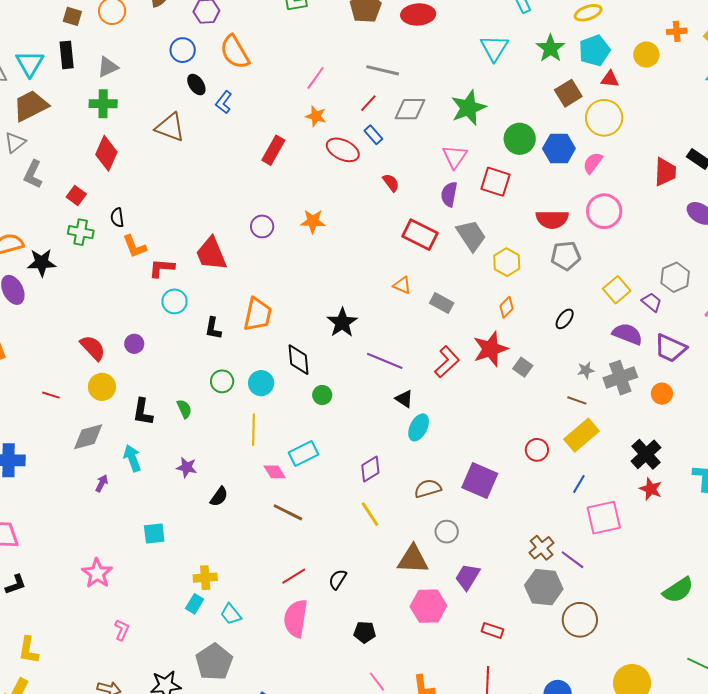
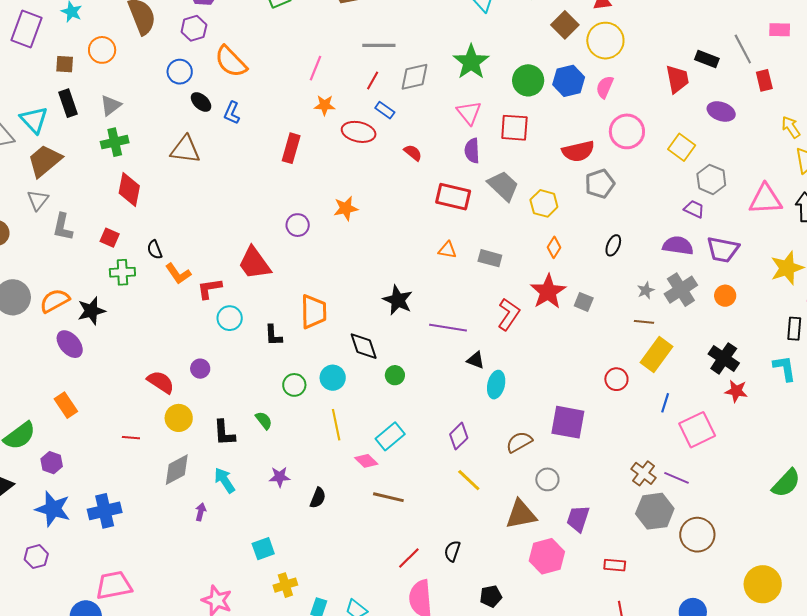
yellow square: (617, 290) -> (682, 147), moved
yellow cross: (205, 578) -> (285, 585), moved

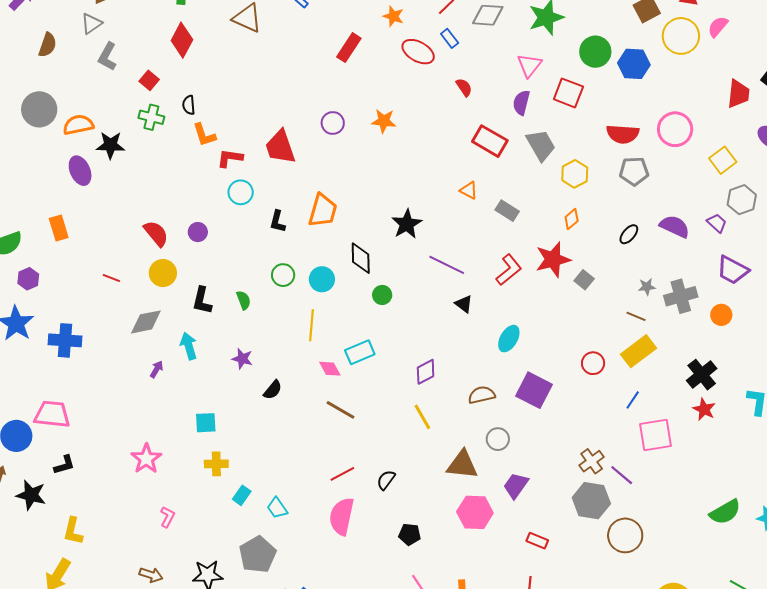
pink semicircle: (605, 87) -> (718, 27), moved
purple semicircle: (678, 246) -> (675, 226), moved
cyan ellipse: (496, 385) -> (509, 339), moved

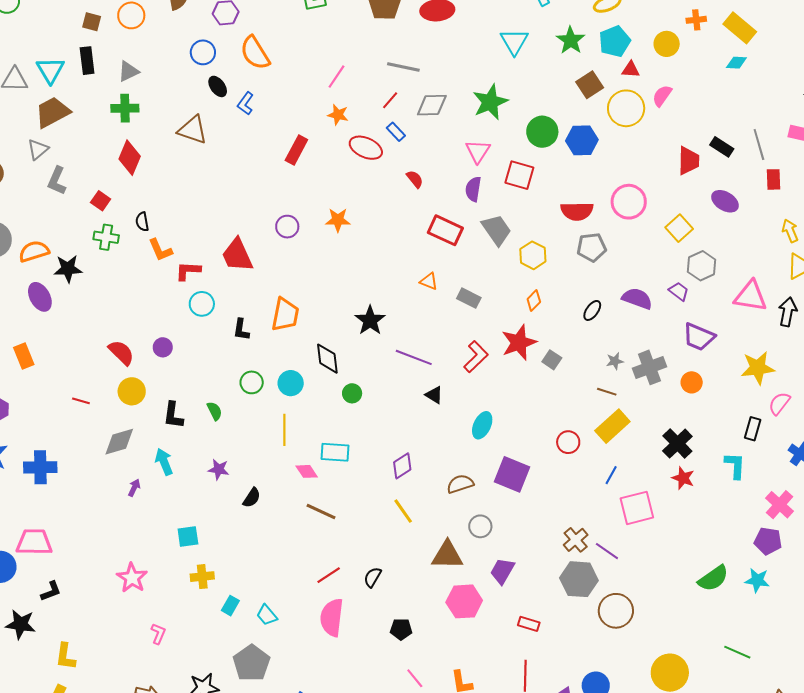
cyan rectangle: (360, 352) -> (335, 452), turned 32

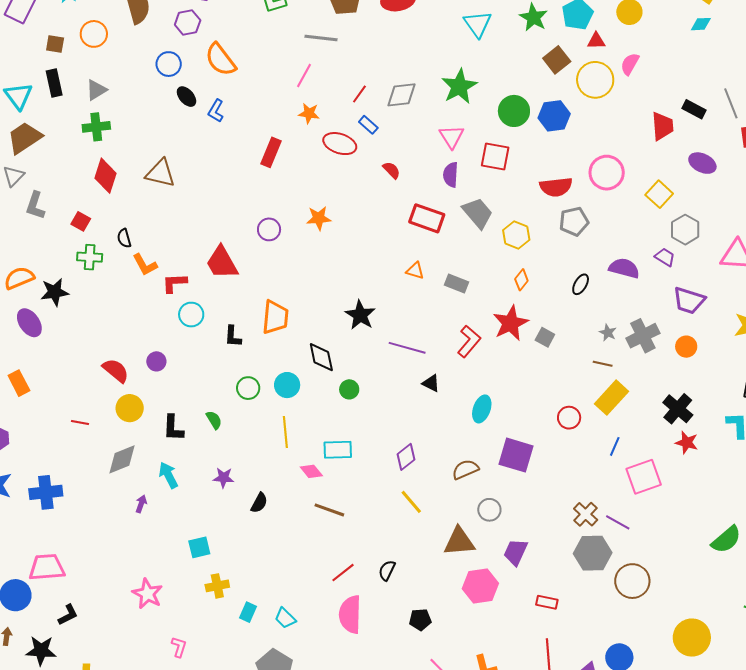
gray line: (403, 67) -> (321, 38), moved
brown triangle: (193, 130) -> (160, 173), moved
gray star: (615, 361) -> (608, 333), turned -30

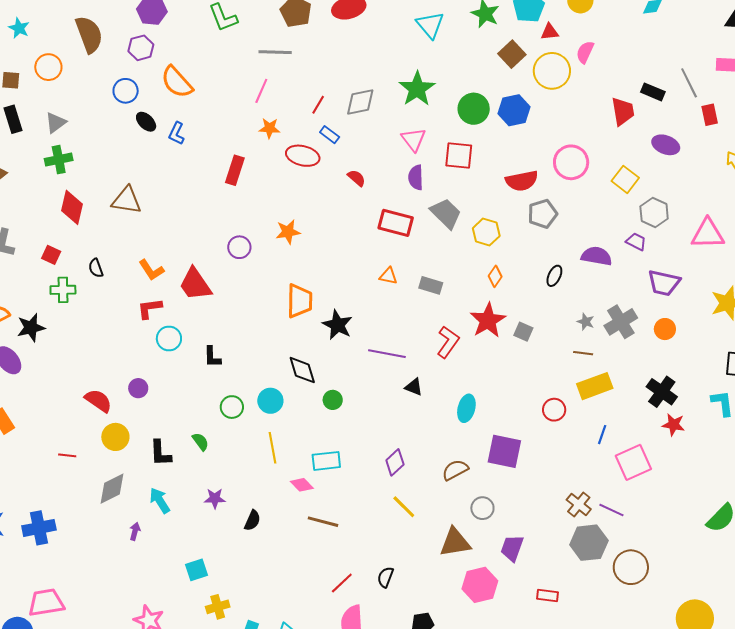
orange L-shape: (145, 265) -> (151, 270), moved
orange trapezoid: (275, 317) -> (300, 301), moved
yellow rectangle: (612, 398) -> (595, 386), turned 32

